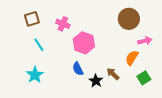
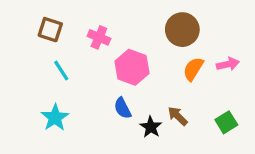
brown square: (32, 19) -> (50, 30), turned 35
brown circle: (129, 19) -> (182, 30), moved
orange semicircle: (132, 58) -> (193, 69), moved

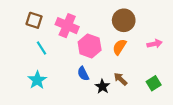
pink cross: (99, 37) -> (67, 26), size x1.5
orange semicircle: (193, 69) -> (119, 47), moved

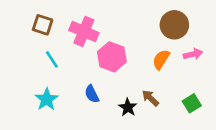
brown circle: (124, 20) -> (174, 25), moved
orange semicircle: (119, 47) -> (161, 59), moved
blue semicircle: (83, 74) -> (92, 94), moved

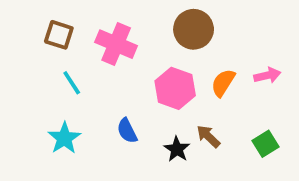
brown circle: (174, 25) -> (194, 29), moved
pink hexagon: (112, 57) -> (175, 88), moved

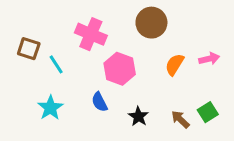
brown square: (59, 35) -> (29, 49), moved
pink hexagon: (175, 88) -> (120, 69), moved
brown arrow: (208, 136) -> (180, 119), moved

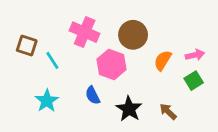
brown circle: (151, 23) -> (133, 35), moved
green square: (208, 112) -> (194, 81), moved
black star: (138, 116) -> (129, 109), size x1.4

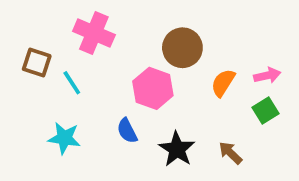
pink cross: (85, 32) -> (94, 33), moved
cyan star: (47, 101) -> (64, 138), turned -30

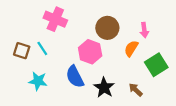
brown square: (37, 63) -> (22, 51), moved
pink arrow: (267, 75) -> (144, 30), moved, turned 96
green square: (265, 110) -> (156, 65), size x1.5
blue semicircle: (127, 131) -> (75, 77), size x1.5

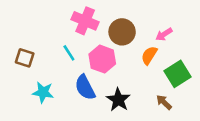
pink cross: (55, 19) -> (85, 21), moved
pink arrow: (144, 30) -> (164, 34), turned 64
cyan line: (42, 48) -> (69, 53), moved
brown arrow: (136, 90) -> (164, 102), moved

